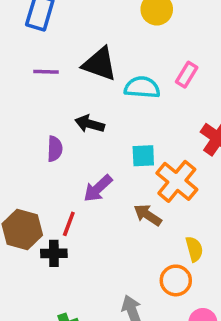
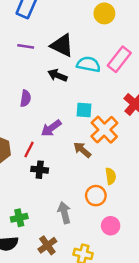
pink rectangle: (187, 75) -> (119, 59), size x1.5
black arrow: (90, 124) -> (57, 75), moved
black cross: (54, 253) -> (40, 170), moved

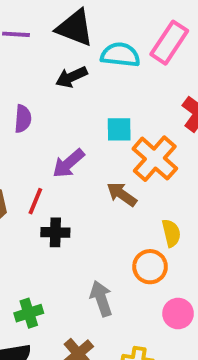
black arrow: (57, 75) -> (71, 77), turned -42

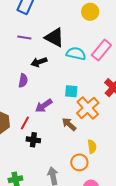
black arrow: (71, 77) -> (39, 62), moved

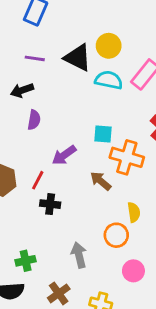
yellow circle: (90, 12) -> (109, 46), moved
black arrow: (39, 62) -> (22, 90), moved
orange cross: (88, 108) -> (127, 157), turned -30

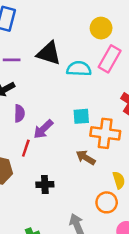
yellow circle: (109, 46) -> (101, 28), moved
purple arrow: (64, 155) -> (43, 129), moved
red line: (38, 180) -> (26, 148), moved

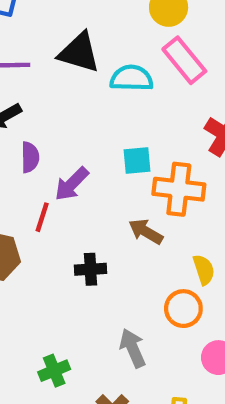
pink rectangle: (110, 59) -> (184, 60), turned -68
black cross: (45, 184) -> (90, 269), moved

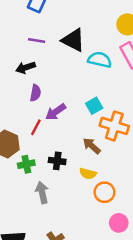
cyan square: (137, 160) -> (94, 106), turned -35
yellow semicircle: (204, 270) -> (88, 174), moved, turned 112
gray arrow: (133, 348) -> (42, 193), moved
green cross: (54, 371) -> (26, 164), moved

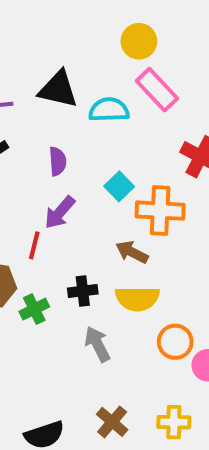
purple semicircle: (35, 93) -> (58, 161), moved
yellow semicircle: (88, 174) -> (137, 299), size x1.5
orange circle: (104, 192) -> (175, 342), moved
gray arrow: (42, 193) -> (97, 344), moved

